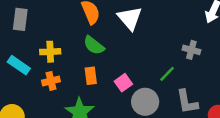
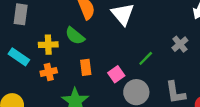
green semicircle: (94, 45) -> (75, 36), moved
gray cross: (191, 50) -> (180, 44), turned 35
green line: (167, 74) -> (146, 58), moved

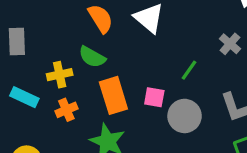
orange rectangle: (86, 67) -> (113, 95), size x1.6
pink square: (116, 74) -> (154, 97), turned -35

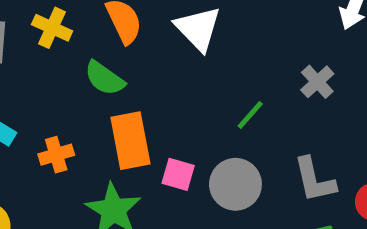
yellow cross: (60, 75) -> (52, 28), moved, turned 30
pink square: (154, 97) -> (178, 174), moved

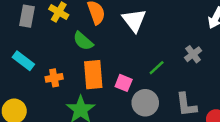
pink square: (178, 174) -> (124, 83), moved

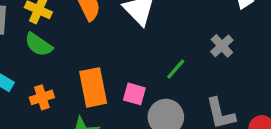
green semicircle: (83, 41) -> (38, 45), moved

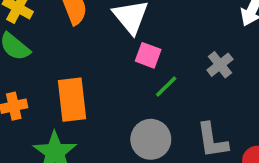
pink square: (134, 94) -> (148, 55), moved

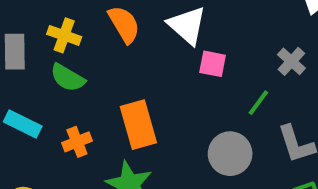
green line: (166, 87) -> (258, 103), moved

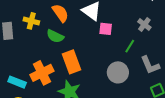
green semicircle: (68, 78) -> (55, 36), moved
cyan rectangle: (23, 124) -> (17, 82), moved
orange cross: (77, 142) -> (42, 73), size x1.6

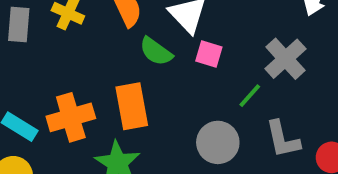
gray cross: (144, 24) -> (285, 59), size x1.5
green semicircle: (55, 36) -> (156, 51), moved

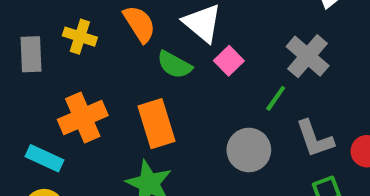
pink square: (209, 54) -> (229, 61), turned 36
orange cross: (71, 117) -> (83, 118), moved

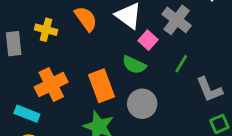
gray cross: (308, 56) -> (177, 20), moved
green semicircle: (174, 65) -> (134, 65), moved
gray circle: (249, 150) -> (142, 104), moved

